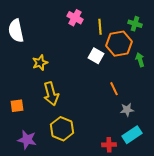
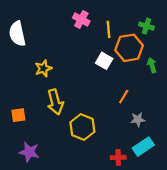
orange line: (114, 89) -> (124, 97), turned 56
yellow hexagon: (62, 129) -> (82, 127), moved

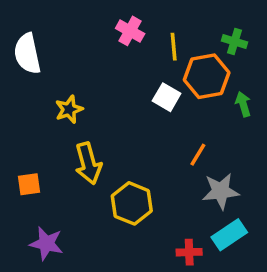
gray star: (138, 119) -> (221, 191), size x1.5

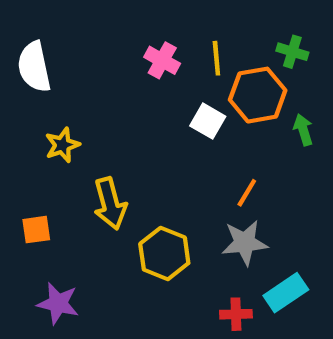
pink cross: (130, 31) -> (162, 60), moved
yellow star: (69, 109) -> (62, 145), moved
gray star: (221, 191) -> (245, 243), moved

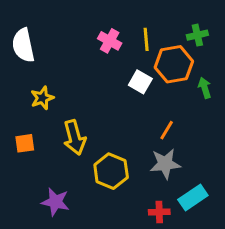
green cross: (292, 52) -> (197, 35), turned -30
orange square: (36, 230) -> (25, 143), moved
purple star: (58, 303) -> (55, 202), moved

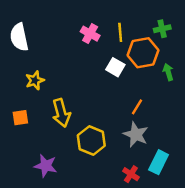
gray star: (165, 164) -> (136, 135), turned 30
cyan rectangle: (193, 197) -> (159, 162), turned -30
red cross: (159, 212) -> (131, 174), turned 35

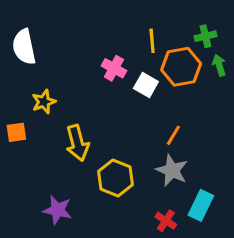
pink cross: (90, 34) -> (114, 68), moved
green arrow: (168, 72) -> (219, 65), moved
orange square: (20, 118) -> (16, 132), moved

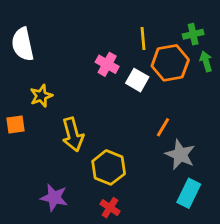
gray star: (172, 170) -> (180, 155), moved
red cross: (166, 221) -> (110, 208), moved

